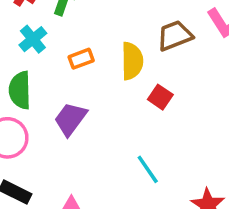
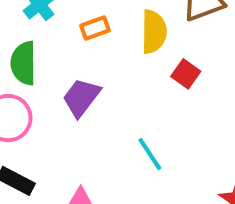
cyan line: (148, 169) -> (150, 154), moved

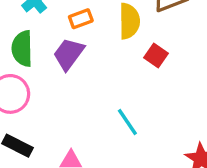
purple trapezoid: (81, 97) -> (69, 54), moved

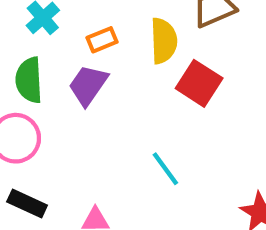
red square: (156, 56) -> (199, 83), size x1.5

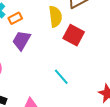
orange rectangle: (102, 40) -> (15, 18), moved

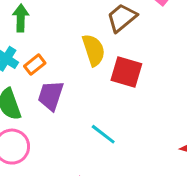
cyan line: (61, 77) -> (103, 134), moved

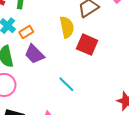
purple trapezoid: (51, 96) -> (34, 54), turned -70

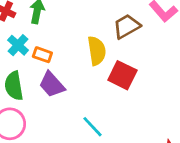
orange rectangle: (26, 32) -> (42, 55), turned 48

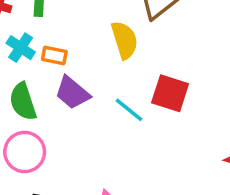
red square: (122, 75) -> (170, 93), moved
cyan line: (92, 127) -> (129, 110), moved

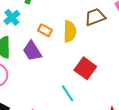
orange rectangle: (54, 55) -> (45, 30), moved
cyan line: (129, 110) -> (68, 93), moved

